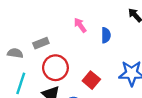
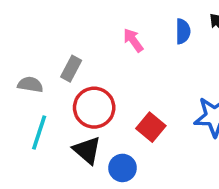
blue semicircle: (106, 35) -> (183, 31), moved
gray rectangle: (41, 43) -> (71, 69), turned -40

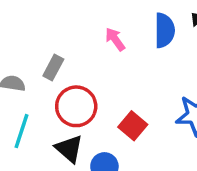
blue semicircle: (183, 31) -> (165, 30), size x1.4

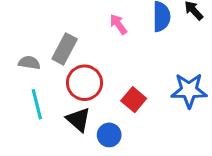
gray rectangle: (53, 67) -> (65, 49), size x1.4
cyan line: (21, 131) -> (37, 104), turned -32

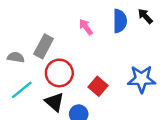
cyan line: (37, 104) -> (22, 90), turned 65

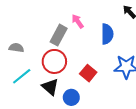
blue semicircle: (120, 21) -> (107, 34), moved
gray rectangle: (44, 46) -> (59, 35), moved

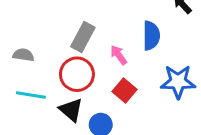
pink arrow: (78, 21) -> (119, 55), moved
cyan line: (22, 76) -> (31, 95), turned 48

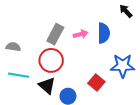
pink arrow: (119, 55) -> (81, 34), moved, turned 112
red square: (125, 91) -> (96, 83), moved

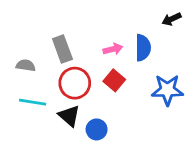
black arrow: (126, 11) -> (171, 19), turned -72
gray rectangle: (55, 34) -> (62, 49), moved, turned -48
red square: (96, 83) -> (114, 80), moved

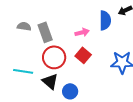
blue semicircle: (143, 48) -> (105, 20), moved
gray semicircle: (26, 65) -> (24, 26), moved

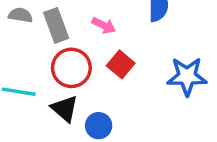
pink arrow: (82, 32) -> (104, 25), moved, turned 40

